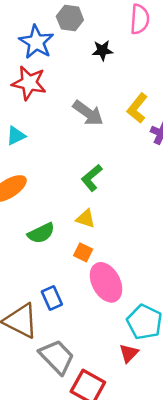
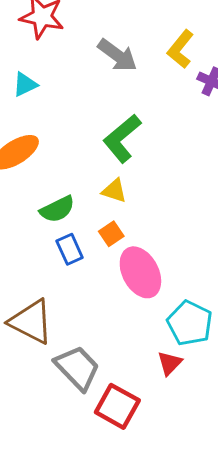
green L-shape: (92, 178) -> (122, 138), size x1.4
orange square: (83, 252) -> (111, 234), turned 30
blue rectangle: (52, 298) -> (70, 249), moved

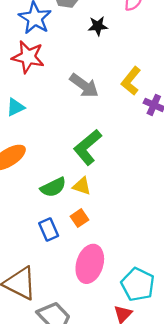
green semicircle: (57, 209) -> (53, 187), moved
pink ellipse: (140, 272) -> (90, 264), moved, turned 45

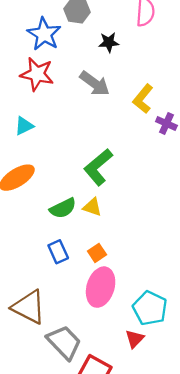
gray arrow: (84, 85) -> (95, 83), moved
orange square: (80, 218) -> (97, 253), moved

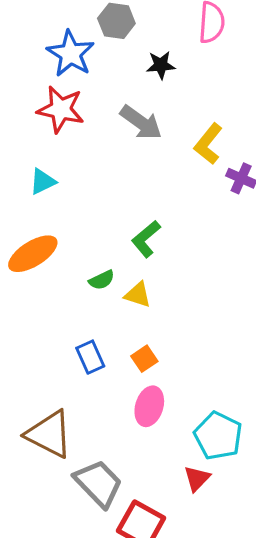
green L-shape: (98, 167) -> (146, 239), size x0.7
green semicircle: (63, 208) -> (102, 280), moved, size x0.7
pink ellipse: (101, 287) -> (149, 406), size x0.7

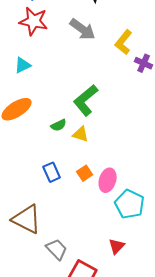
green L-shape: (146, 239) -> (86, 100), size x1.4
pink ellipse: (149, 406) -> (108, 180), moved
cyan pentagon: (218, 436) -> (130, 204), moved
gray trapezoid: (98, 483) -> (57, 249), size x0.7

